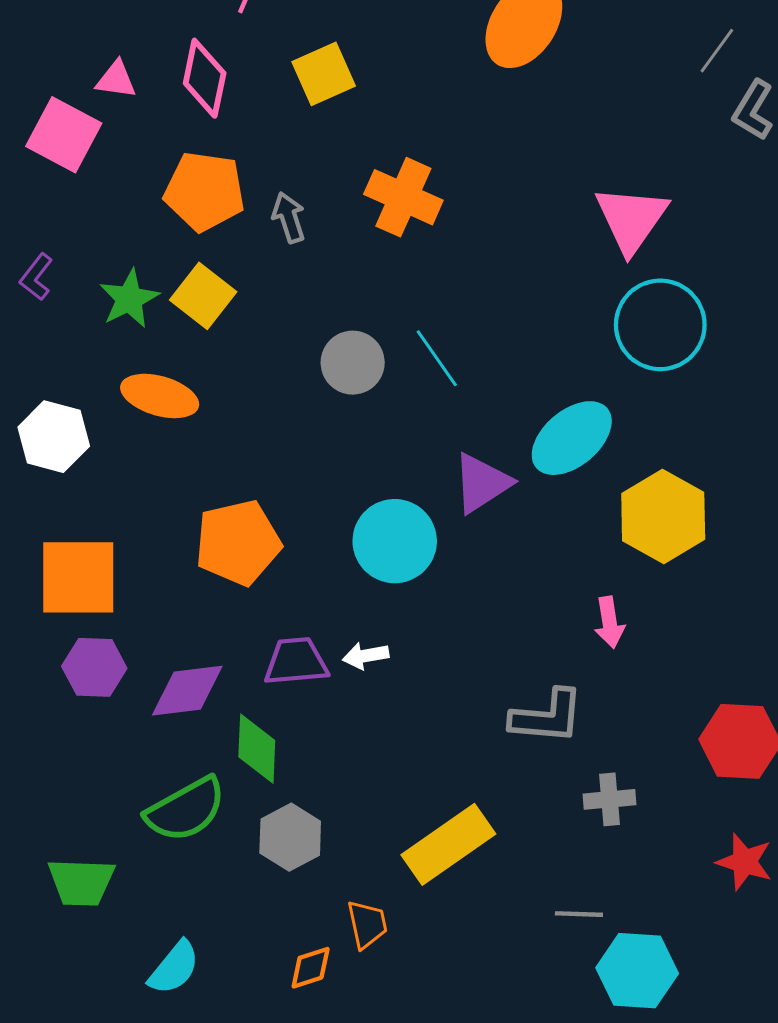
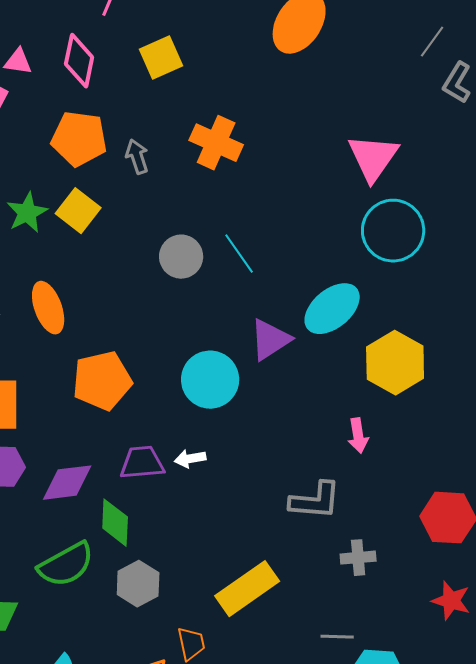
orange ellipse: (160, 396) -> (48, 308), moved, turned 54

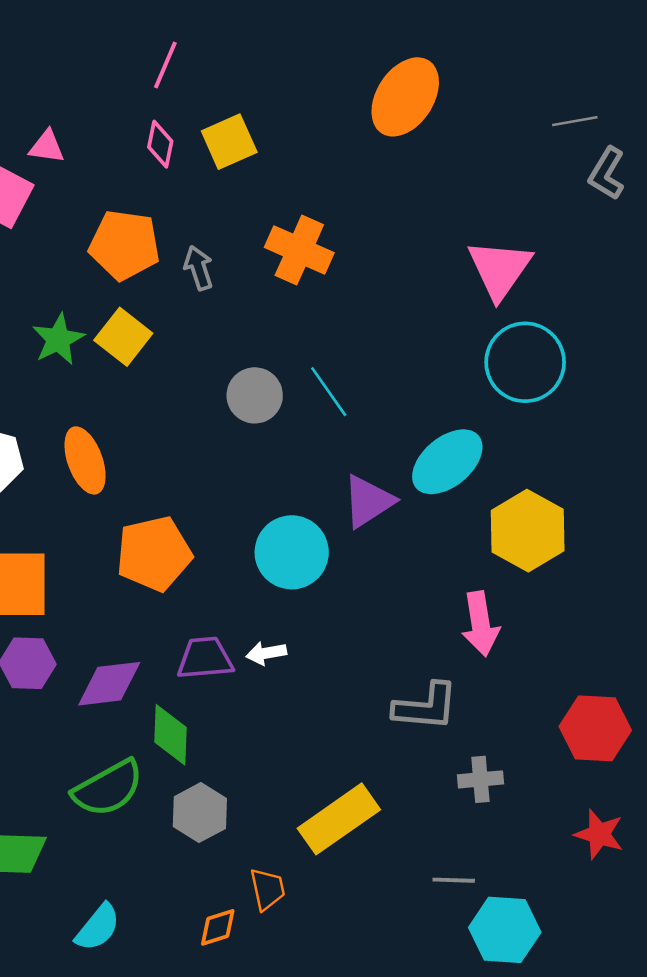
gray line: (432, 42) -> (575, 121), turned 44
pink diamond: (79, 61) -> (160, 144), moved, size x0.7
pink arrow: (358, 436) -> (480, 624), size x1.4

